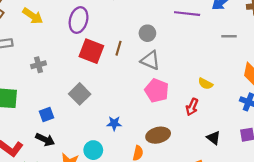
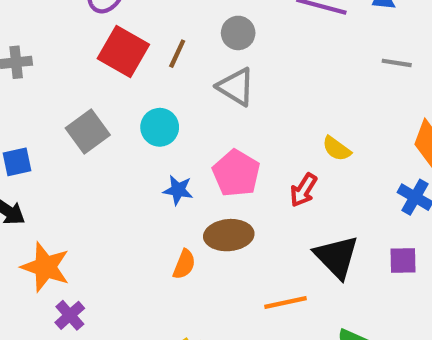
pink pentagon: (157, 91) -> (236, 173), moved
blue star: (114, 123) -> (178, 190), moved
black triangle: (214, 138) -> (336, 257), size x1.6
cyan circle: (93, 150) -> (160, 127), moved

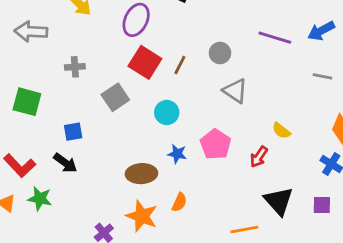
gray triangle: (236, 87) -> (235, 91), moved
gray square: (88, 132) -> (115, 97), moved
brown ellipse: (229, 235) -> (141, 174), moved
orange star: (45, 267) -> (142, 216), moved

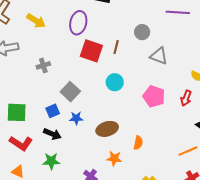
gray square: (115, 97) -> (70, 92), moved
green square: (27, 102) -> (17, 112), moved
blue star: (177, 154) -> (76, 118), moved
green star: (40, 199) -> (51, 161), moved
orange star: (142, 216) -> (114, 158), size x0.7

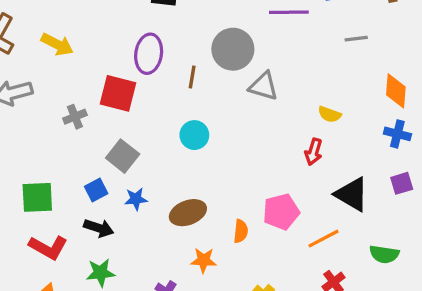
purple ellipse: (78, 23) -> (149, 54), moved
gray circle: (142, 32) -> (233, 49), size x1.6
red square: (91, 51) -> (118, 93), moved
pink pentagon: (154, 96) -> (281, 212), moved, turned -30

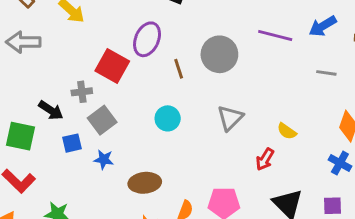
brown line: (192, 77) -> (179, 69), turned -42
gray triangle: (264, 86) -> (230, 118), moved, turned 44
gray cross: (75, 117) -> (82, 92), moved
black arrow: (99, 228) -> (51, 110), moved

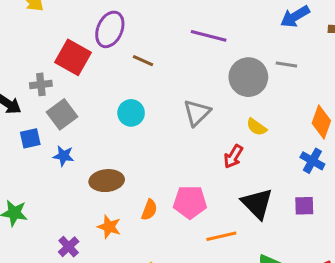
purple line: (275, 36) -> (209, 36), moved
gray circle: (219, 54) -> (248, 77), moved
brown line: (179, 69) -> (143, 61), turned -48
gray line: (326, 73) -> (286, 65), moved

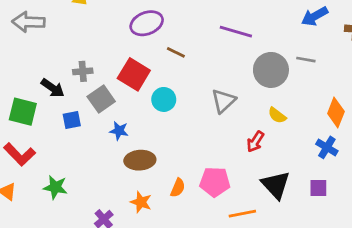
purple ellipse: (110, 29) -> (147, 23), turned 44
red square: (73, 57) -> (134, 74), moved
blue star: (63, 156) -> (119, 131), moved

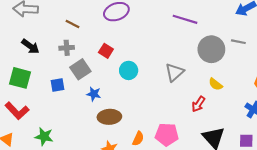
brown line: (176, 52) -> (73, 24), moved
red square: (134, 74) -> (106, 51), size x0.6
black arrow: (53, 88) -> (30, 46), moved

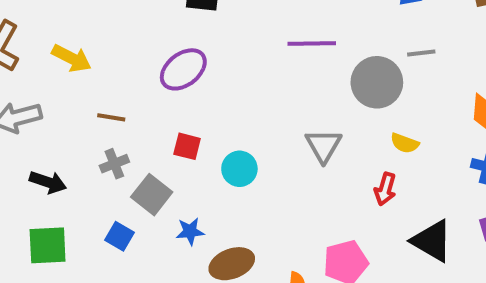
blue square: (58, 85) -> (119, 236), turned -32

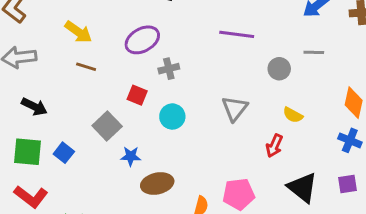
yellow arrow: (72, 58) -> (78, 32), moved
gray circle: (377, 82) -> (279, 69), size x0.6
gray cross: (114, 164) -> (169, 69), moved
blue square: (119, 236) -> (64, 153), moved

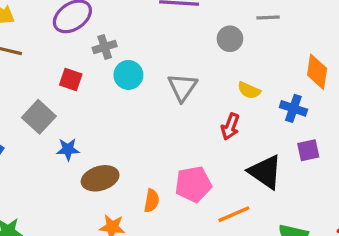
cyan circle: (172, 117) -> (128, 75), moved
blue cross: (350, 140) -> (293, 108), moved
purple square: (347, 184) -> (308, 150), moved

